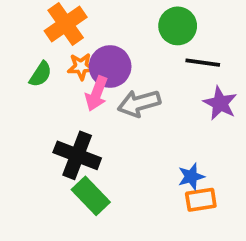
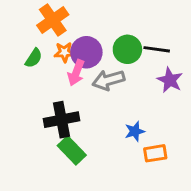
green circle: (178, 26) -> (127, 49), moved
black cross: (77, 155) -> (62, 120), turned -32
blue star: (191, 177) -> (135, 131), moved

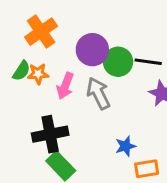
orange star: (64, 52) -> (38, 74), moved
purple circle: (86, 52) -> (92, 50), moved
gray arrow: (108, 80) -> (98, 93), turned 80

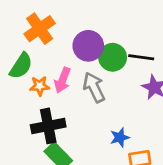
green semicircle: (21, 71) -> (21, 66), size x1.4
orange star: (38, 74) -> (40, 86), moved

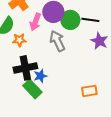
pink arrow: (62, 80) -> (35, 22), moved
blue star: (120, 137) -> (40, 76), moved

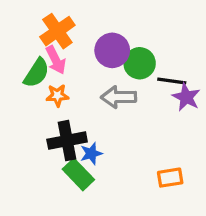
black line: (90, 20) -> (172, 81), moved
pink arrow: (35, 22) -> (56, 60), moved, turned -48
gray arrow: (57, 41) -> (119, 97), turned -65

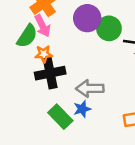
gray arrow: (119, 97) -> (90, 88), moved
black cross: (67, 141) -> (50, 73), moved
blue star: (91, 153) -> (82, 109), moved

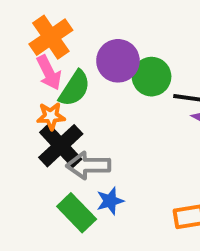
green semicircle: (27, 36) -> (75, 88), moved
black cross: (50, 73) -> (61, 146), turned -32
gray arrow: (90, 88) -> (88, 165), moved

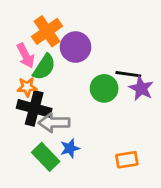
orange cross: (51, 37) -> (47, 31), moved
green circle: (152, 77) -> (104, 88), moved
black cross: (61, 146) -> (34, 108), turned -32

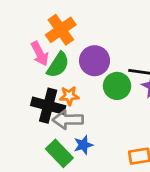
purple circle: (76, 47) -> (95, 61), moved
orange star: (27, 87) -> (69, 96), moved

